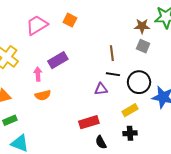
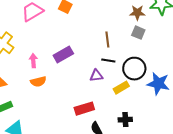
purple rectangle: (58, 60) -> (63, 55), moved
yellow rectangle: (130, 110) -> (121, 88), moved

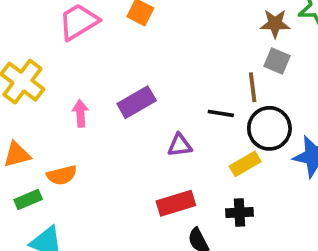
brown line: (107, 40) -> (253, 87), moved
purple triangle: (96, 76) -> (180, 145), moved
orange semicircle: (38, 82) -> (62, 175), moved
black cross: (125, 120) -> (239, 213), moved

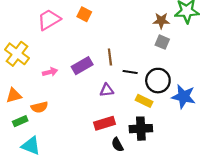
brown line: (253, 87) -> (110, 57), moved
pink arrow: (80, 113) -> (50, 72), turned 80
yellow rectangle: (245, 164) -> (144, 101), turned 56
black cross: (239, 213) -> (141, 129), size x1.5

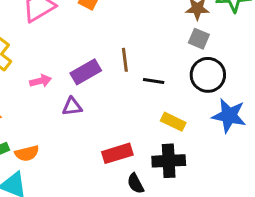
black circle: (158, 81) -> (208, 75), moved
purple triangle: (107, 90) -> (72, 107), moved
orange semicircle: (39, 107) -> (27, 153), moved

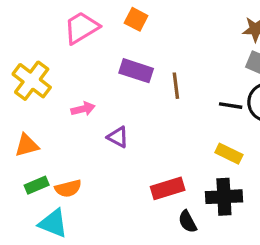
purple rectangle: (86, 72) -> (136, 71), moved, turned 48
black line: (154, 81) -> (231, 106), moved
purple triangle: (72, 107) -> (118, 137), turned 35

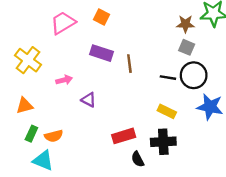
green rectangle: (37, 185) -> (31, 134), turned -42

